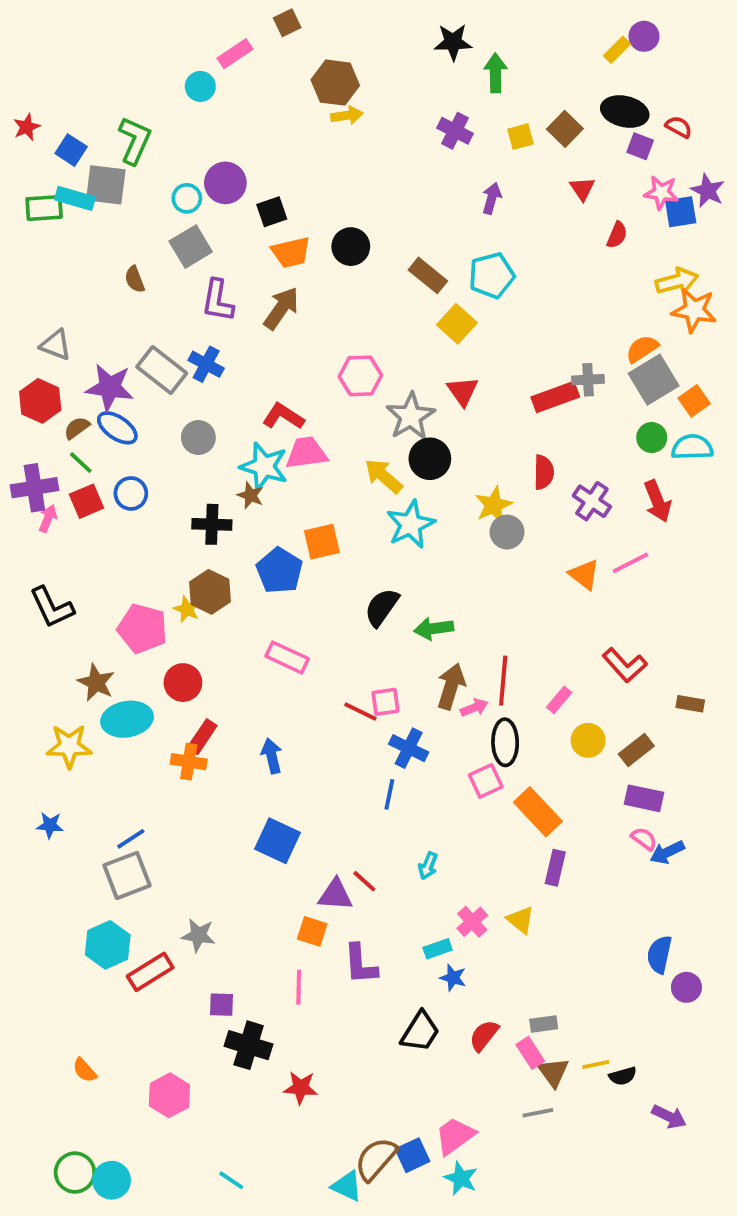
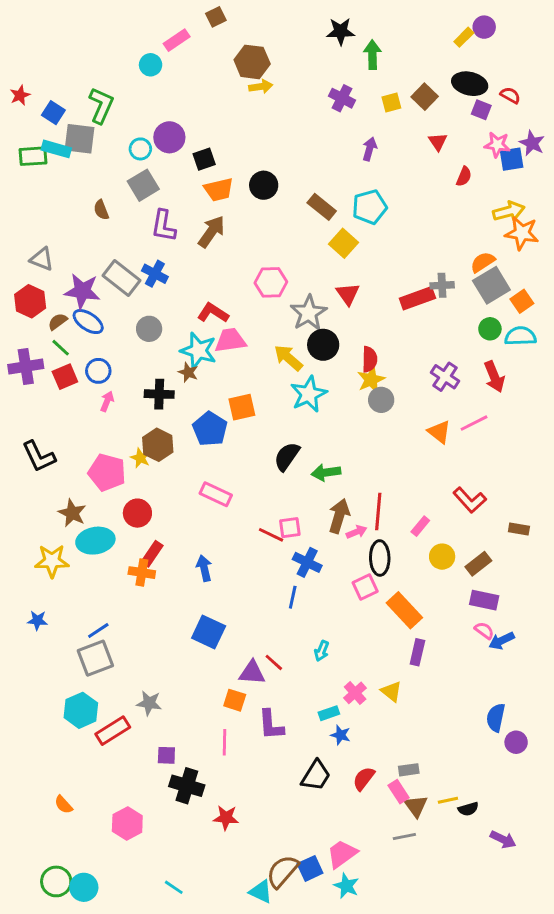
red semicircle: (544, 472) -> (370, 359), moved
pink arrow: (48, 519) -> (107, 401), moved

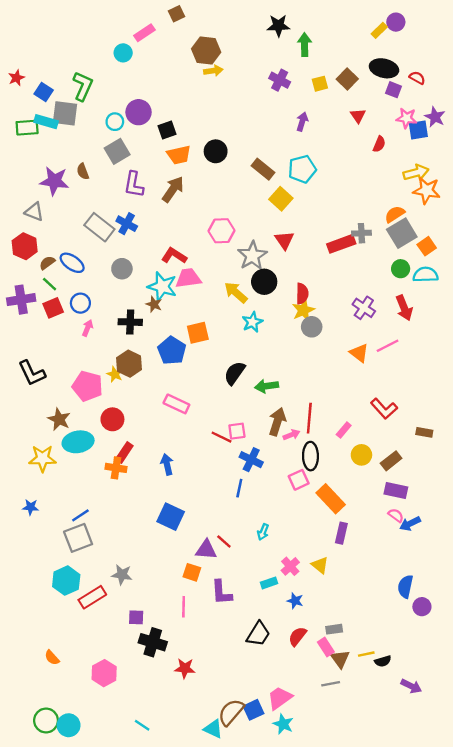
purple star: (82, 291) -> (54, 181), moved
cyan star: (309, 394) -> (252, 322), size x0.7
blue star: (341, 735) -> (295, 601), moved

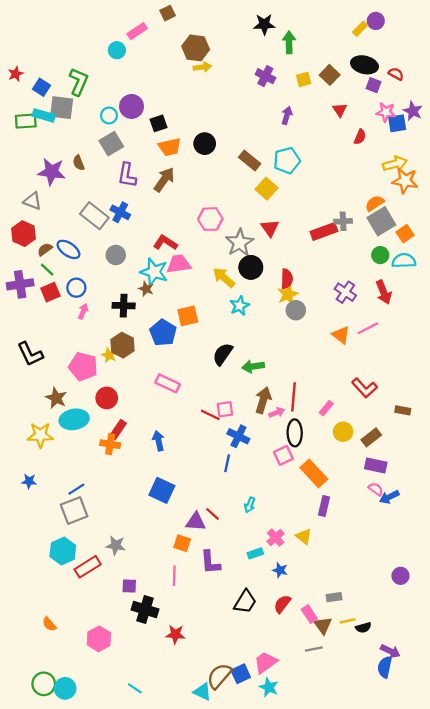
blue semicircle: (405, 587) -> (385, 667), moved
gray rectangle: (334, 629) -> (334, 597), moved

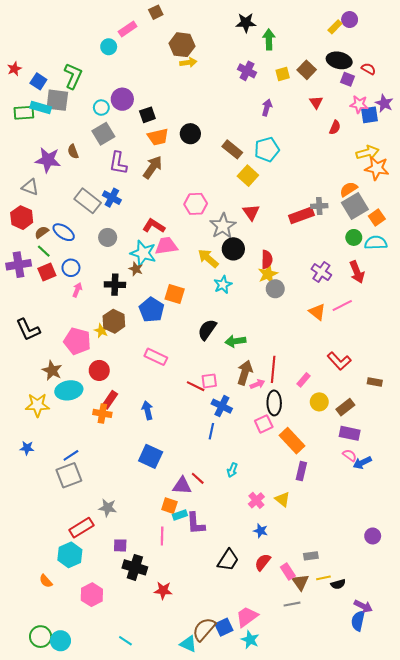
orange square: (188, 316) -> (175, 294), turned 30
cyan hexagon: (63, 551) -> (70, 555), moved
cyan rectangle: (255, 553) -> (180, 515), moved

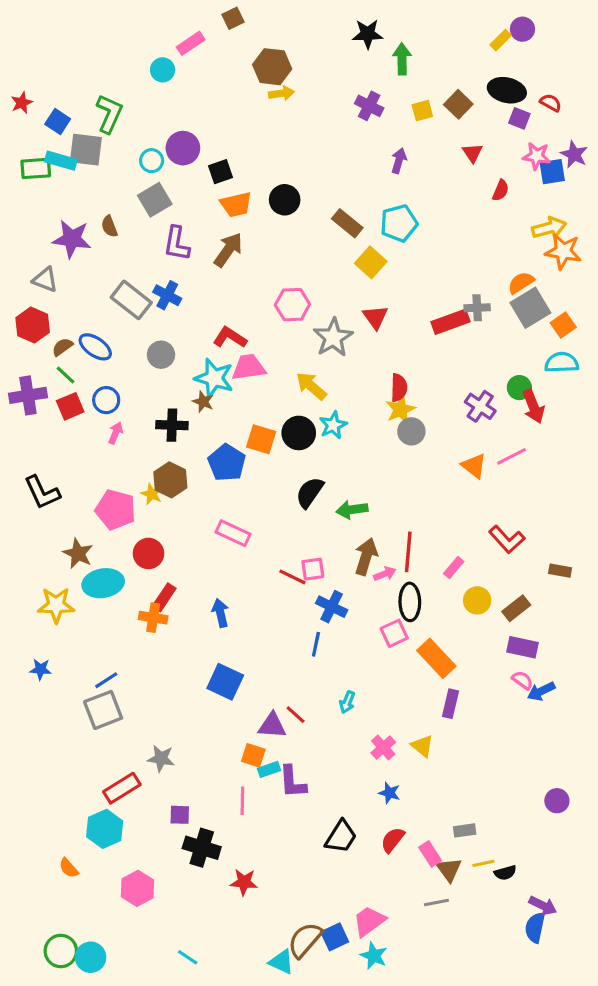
green circle: (354, 237) -> (519, 388), moved
black circle: (233, 249) -> (299, 433), moved

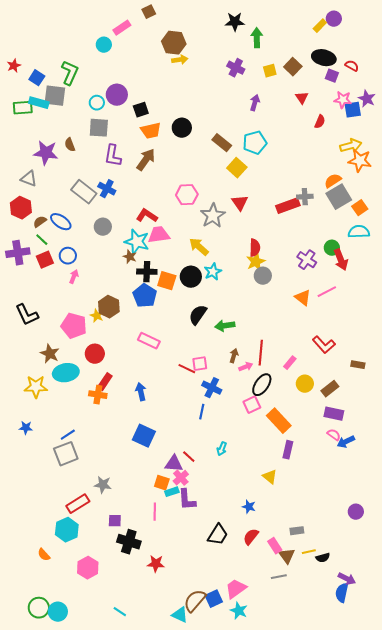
gray square: (155, 200) -> (99, 128), turned 35
black cross: (172, 425) -> (147, 272), moved
brown arrow: (366, 557) -> (234, 356), size x0.6
black ellipse: (410, 602) -> (262, 385), turned 35
pink cross: (383, 748) -> (181, 478), moved

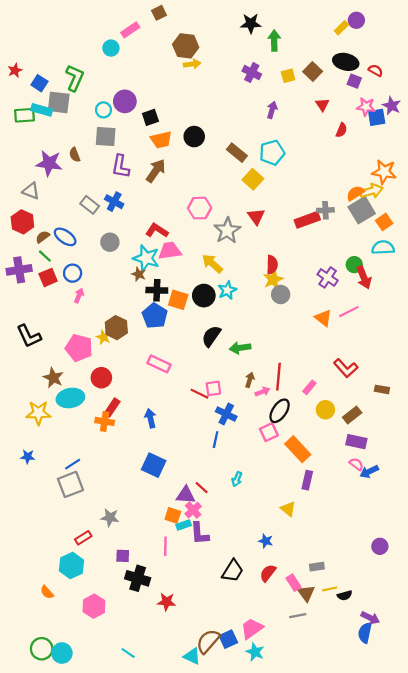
yellow arrow: (351, 146) -> (371, 191), moved
gray rectangle: (84, 192) -> (90, 205), size x0.7
red rectangle: (78, 504) -> (83, 538), size x0.7

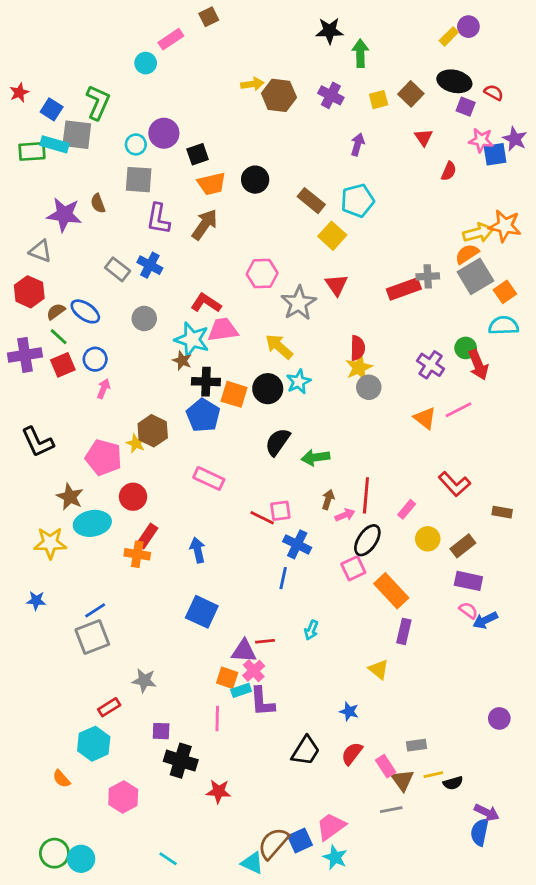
brown hexagon: (186, 46) -> (279, 95), moved
yellow arrow: (371, 191) -> (478, 233), moved
red line: (202, 488) -> (265, 641), turned -48

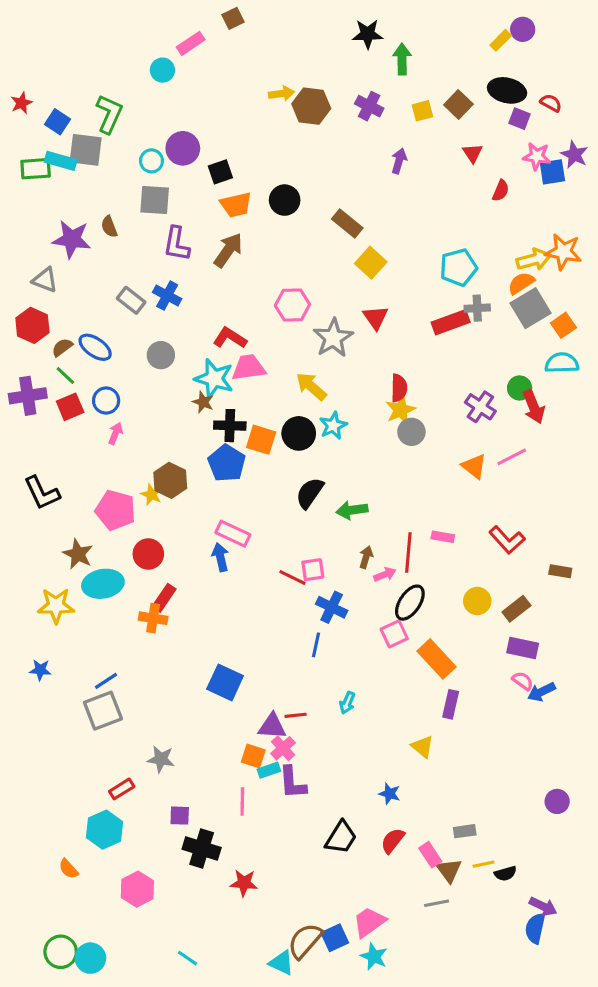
cyan pentagon: (358, 201) -> (458, 267), moved
pink rectangle: (407, 509) -> (443, 537), moved, turned 60
blue arrow: (198, 550) -> (220, 557), moved

